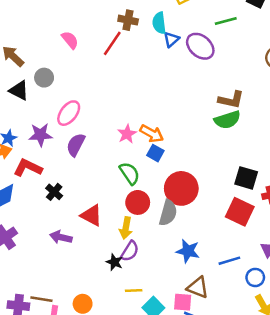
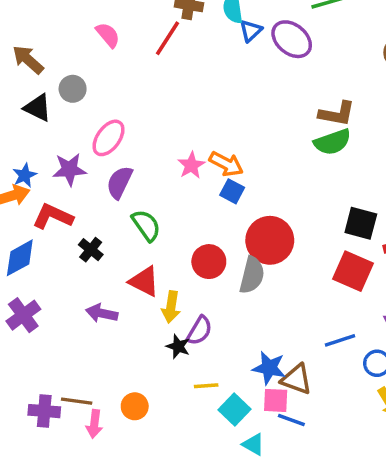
green semicircle: (130, 173) -> (146, 225), moved
yellow arrow: (126, 228) -> (171, 307), moved
blue star: (188, 251) -> (269, 368), moved

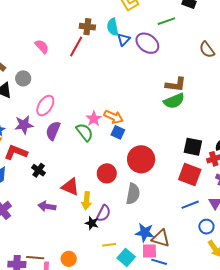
green semicircle: (146, 225) -> (85, 132), moved
gray semicircle: (252, 275) -> (133, 194), moved
blue line: (340, 340) -> (190, 205), moved

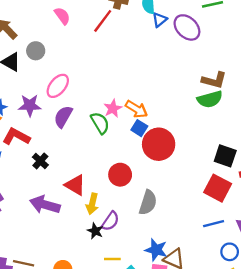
red circle: (141, 159) -> (159, 144), moved
purple arrow: (47, 206) -> (45, 205), size x1.4

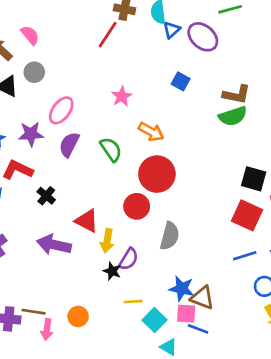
pink semicircle: (62, 16) -> (30, 35), moved
pink star: (113, 108) -> (122, 96), moved
blue square: (139, 128) -> (181, 81), moved
red circle: (159, 144) -> (157, 174), moved

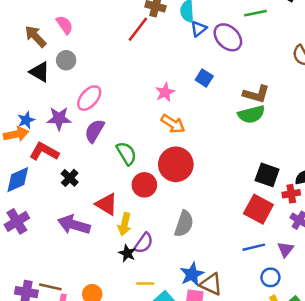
pink star: (122, 96) -> (165, 92), moved
green semicircle: (111, 149) -> (126, 153), moved
red circle: (137, 206) -> (144, 185), moved
blue star: (182, 289) -> (192, 274), turned 30

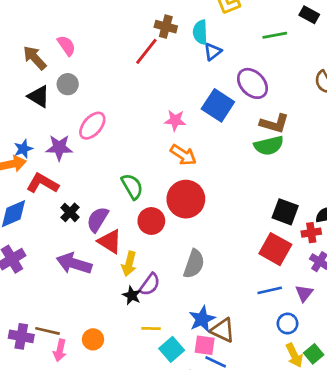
purple ellipse: (228, 37) -> (252, 83), moved
blue square: (204, 78) -> (218, 105), size x1.6
pink star: (165, 92) -> (175, 120), turned 30
purple semicircle: (95, 131) -> (98, 219), moved

